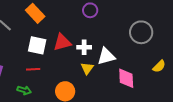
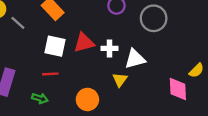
gray circle: (141, 32) -> (154, 18), moved
yellow triangle: (87, 68) -> (120, 80), moved
pink diamond: (126, 78) -> (178, 89), moved

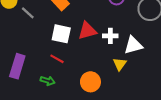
red line: (50, 74) -> (57, 59), turned 32

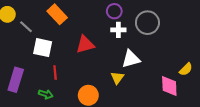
white square: (61, 34) -> (43, 48), moved
white cross: (110, 36) -> (118, 30), moved
red line: (57, 59) -> (55, 72), turned 56

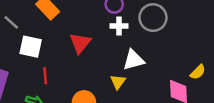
red triangle: (85, 44) -> (80, 43), turned -36

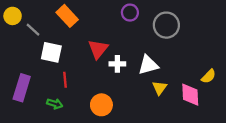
white cross: (119, 26) -> (117, 64), moved
yellow triangle: (118, 82) -> (160, 88), moved

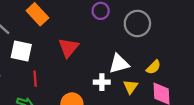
white cross: (117, 64) -> (102, 82), moved
yellow semicircle: (209, 76) -> (153, 67), moved

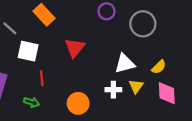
white cross: (102, 82) -> (113, 90), moved

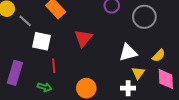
white cross: (113, 90) -> (128, 88), moved

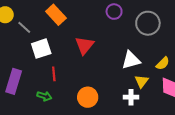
white square: (41, 41) -> (41, 49), turned -30

